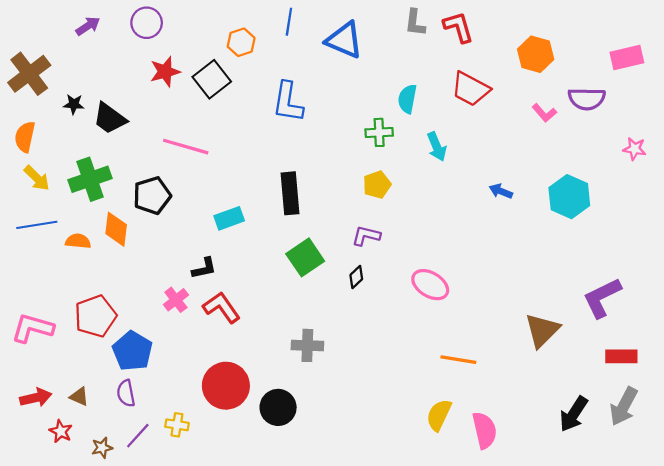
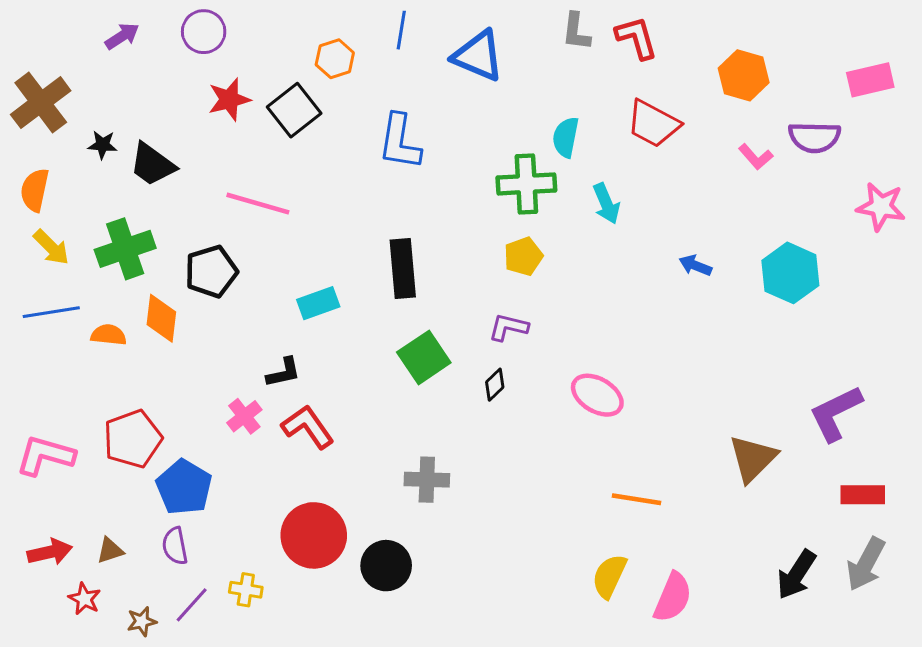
green cross: (379, 132) -> (526, 184), size x1.5
pink star: (634, 149) -> (881, 207), size x1.5
brown triangle: (79, 397) -> (110, 551), turned -42
pink semicircle: (485, 430) -> (673, 597), turned 36

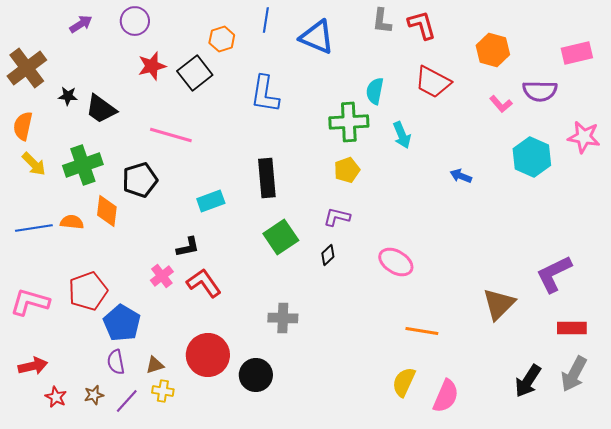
cyan hexagon: (790, 273) -> (532, 157), moved
blue line: (51, 312) -> (34, 228), moved
brown triangle: (110, 551) -> (155, 365), moved
brown star: (142, 621) -> (94, 395), moved

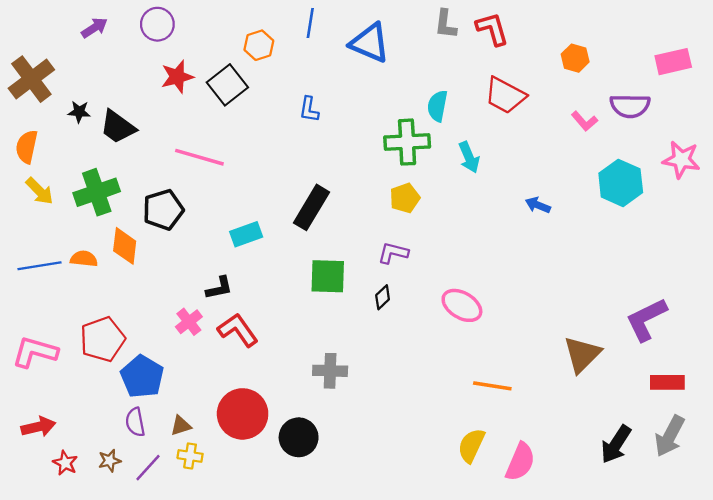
orange hexagon: (493, 50) -> (575, 58), size x0.7
blue L-shape: (265, 94) -> (309, 109), size x0.6
black rectangle: (267, 178) -> (311, 207), turned 36
green square: (281, 237) -> (328, 276), turned 36

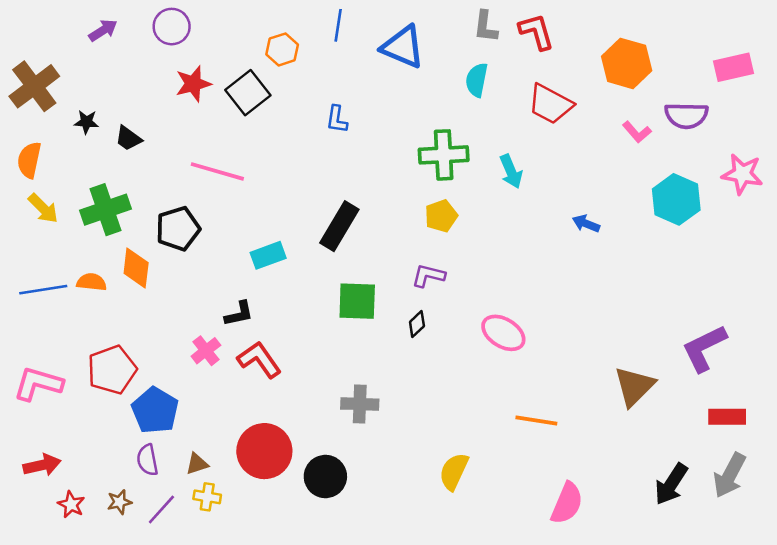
orange hexagon: (575, 58) -> (627, 63), size x1.6
cyan semicircle: (437, 106) -> (477, 80), moved
black trapezoid: (118, 127) -> (128, 138), size x0.7
yellow semicircle: (471, 445) -> (454, 471), moved

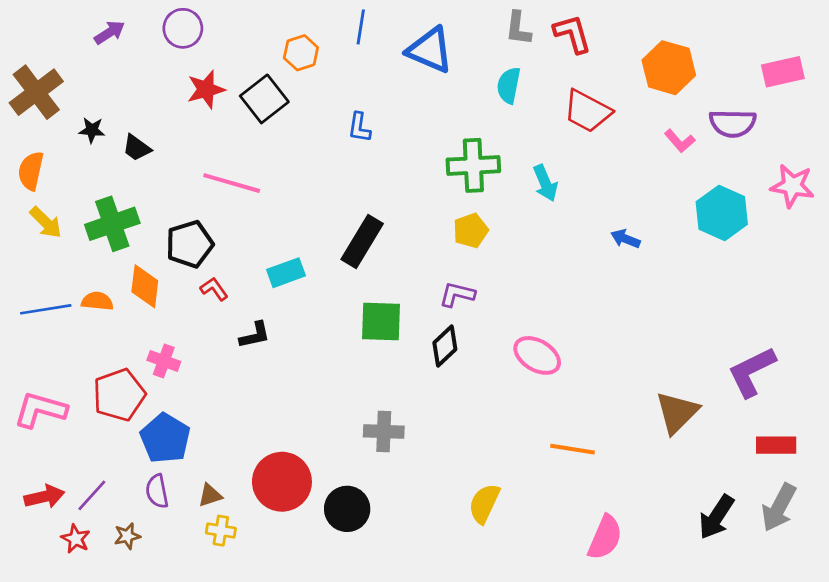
black diamond: (417, 324) -> (445, 346), size x1.4
pink cross: (206, 351) -> (164, 361), moved, turned -32
red L-shape: (259, 360) -> (214, 289), moved, size x0.6
purple line: (161, 510) -> (92, 495), moved

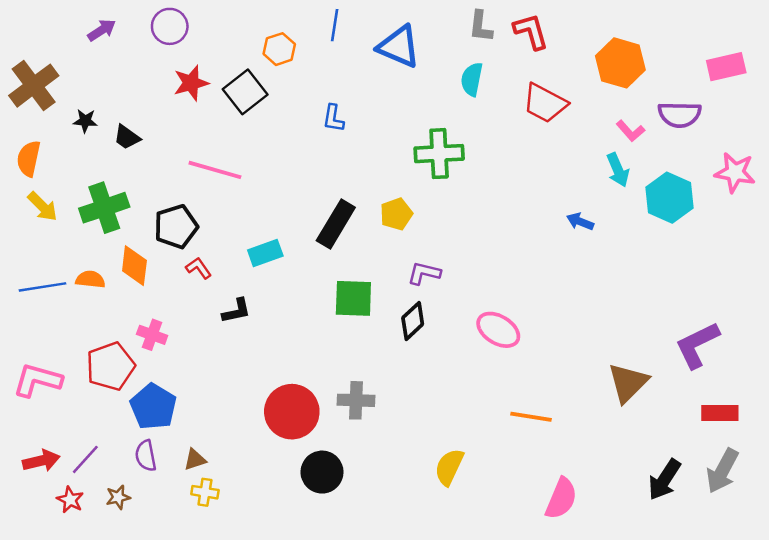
cyan arrow: (545, 183) -> (618, 170), moved
yellow pentagon: (471, 231) -> (396, 214), moved
red circle: (282, 482) -> (292, 412), moved

